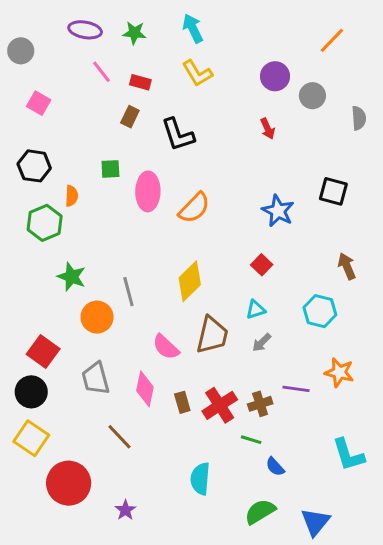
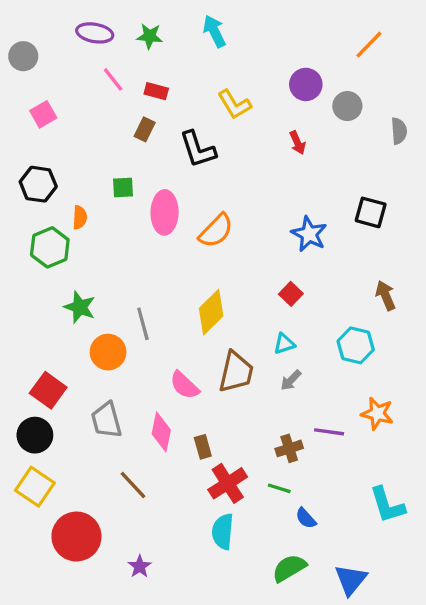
yellow L-shape: (197, 73) -> (234, 104), moved
pink square: (39, 103) -> (43, 114), turned 30
red cross: (220, 405) -> (228, 483), moved

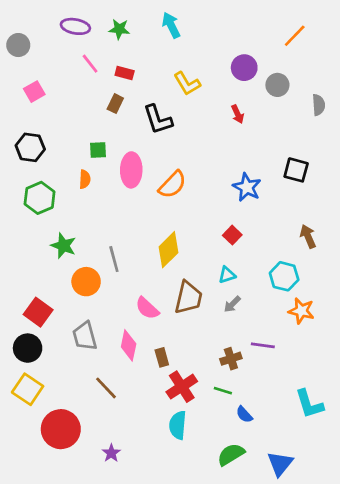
orange semicircle: (80, 217) -> (85, 179), moved
orange star: (377, 414) -> (301, 311), moved

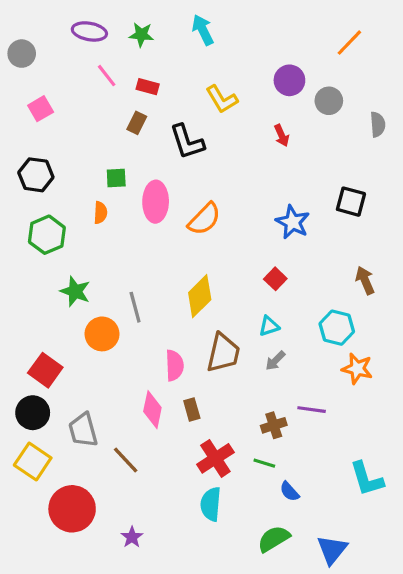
pink semicircle: (147, 308) -> (174, 365), turned -135
gray trapezoid: (85, 336) -> (83, 430), moved
brown rectangle: (162, 357) -> (192, 410), moved

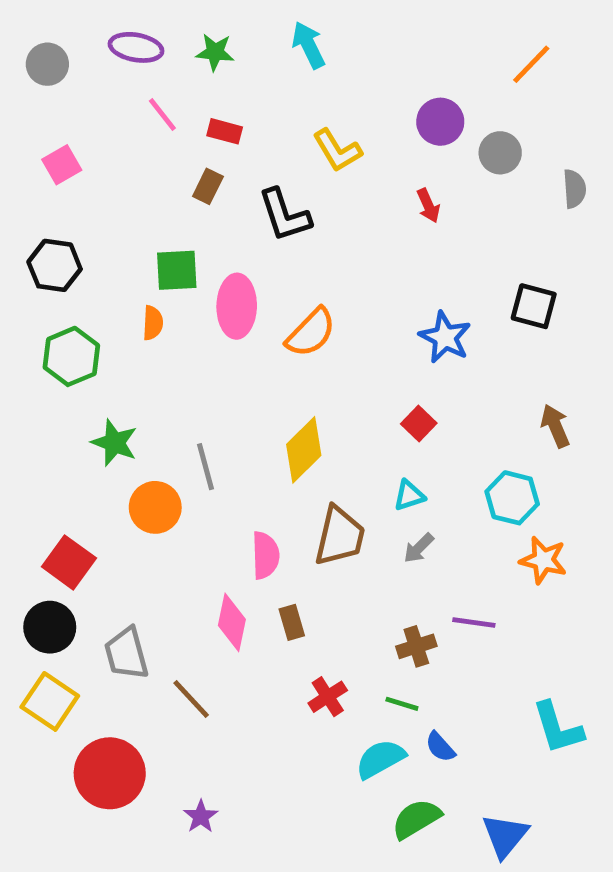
gray circle: (22, 54) -> (47, 64), moved
green square: (116, 178) -> (177, 270), size x1.4
red cross: (215, 458) -> (328, 697), size x0.7
cyan semicircle: (211, 504) -> (380, 759), moved, turned 56

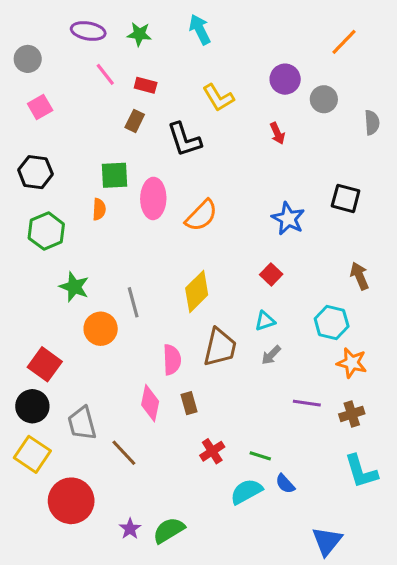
gray circle: (47, 64) -> (28, 59), moved
brown cross: (416, 646) -> (352, 414), moved
green semicircle: (416, 819) -> (169, 530), moved

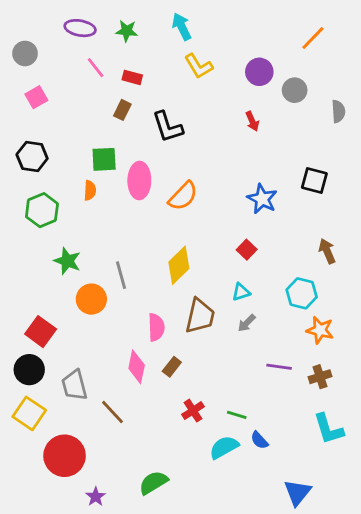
yellow L-shape: (218, 98) -> (199, 66), moved
brown rectangle: (189, 403) -> (172, 367), turned 54
purple star: (130, 529) -> (96, 497), moved

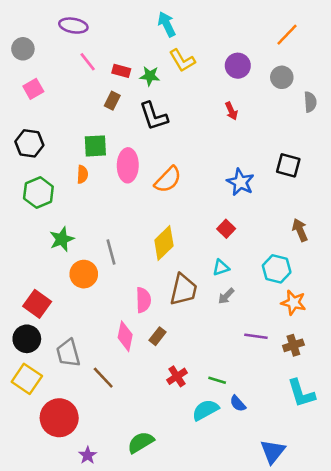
green star: (127, 31) -> (150, 76), moved
gray circle: (295, 90) -> (282, 77), moved
green star: (67, 261) -> (62, 239), turned 30

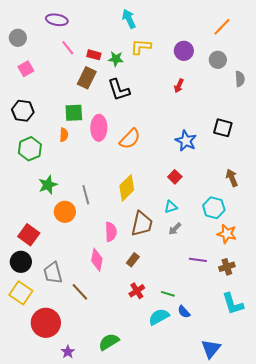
yellow L-shape: (182, 60) -> (141, 47), turned 125
brown rectangle: (112, 101) -> (87, 78), size x1.5
red arrow: (231, 111) -> (179, 86), turned 48
brown rectangle: (158, 336) -> (133, 260), moved

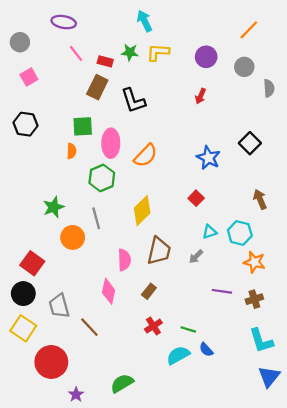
green star: (116, 59) -> (130, 52), moved
black square: (223, 128) -> (250, 143), turned 30
green hexagon: (30, 149) -> (102, 178), moved
cyan triangle: (171, 207) -> (210, 232), moved
blue triangle: (211, 349) -> (269, 377), moved

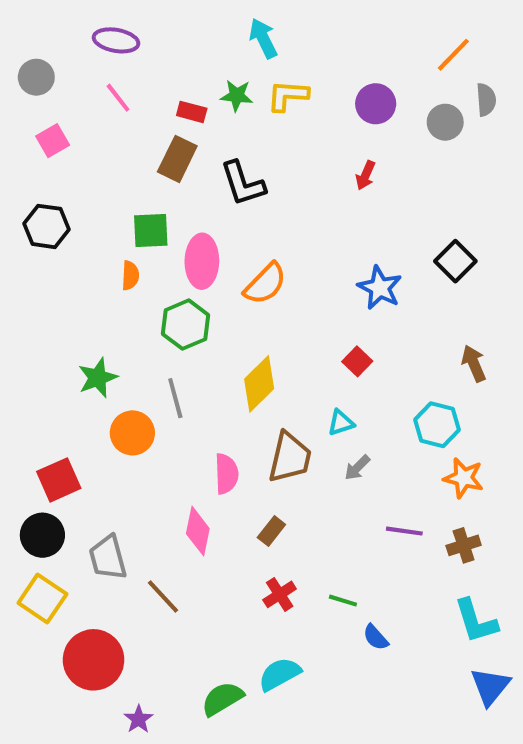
pink line: (76, 53) -> (118, 98), moved
gray semicircle: (269, 88) -> (486, 100), moved
cyan triangle: (210, 232) -> (341, 423), moved
red square: (32, 263) -> (59, 480), turned 30
cyan semicircle: (178, 355) -> (280, 674), moved

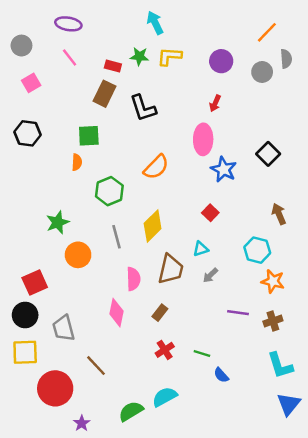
pink ellipse: (202, 261) -> (203, 139), moved
gray line: (175, 398) -> (117, 237), moved
brown line: (163, 596) -> (96, 366), moved
yellow square: (42, 599) -> (25, 352), turned -36

